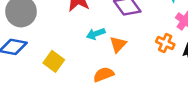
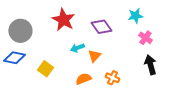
orange cross: (165, 43) -> (112, 78), moved

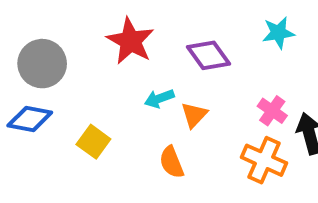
pink cross: (145, 38) -> (272, 111), moved
orange cross: (112, 78) -> (264, 160), moved, size x1.5
orange semicircle: (83, 79) -> (172, 162), turned -91

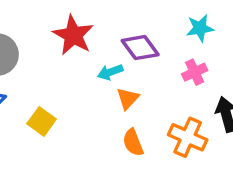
cyan arrow: (159, 99) -> (110, 72), moved
pink cross: (272, 111) -> (195, 72), moved, turned 30
orange semicircle: (172, 162) -> (133, 143), moved

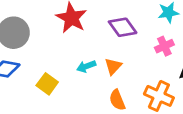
cyan arrow: (110, 72) -> (86, 66), moved

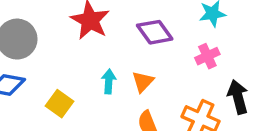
cyan arrow: (86, 66) -> (109, 82), turned 114

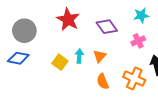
yellow square: (59, 104) -> (60, 62), moved

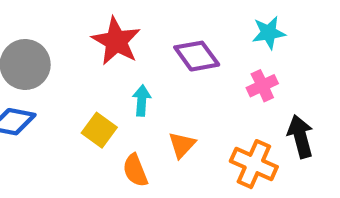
cyan arrow: (79, 56) -> (142, 100), moved
orange triangle: (100, 56) -> (182, 145), moved
orange semicircle: (103, 82) -> (135, 170), moved

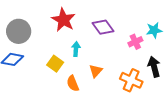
cyan star: (269, 33) -> (154, 30), moved

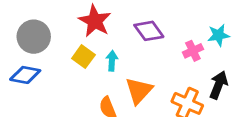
yellow square: (55, 64) -> (83, 57), moved
black arrow: (154, 67) -> (219, 85), turned 36
orange triangle: (96, 71) -> (139, 91), size x1.5

